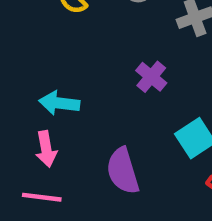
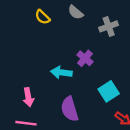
cyan arrow: (59, 103) -> (61, 72), moved

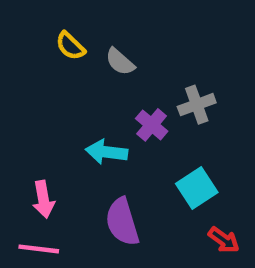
gray semicircle: (76, 12) -> (120, 62), moved
gray cross: (109, 26) -> (197, 105), moved

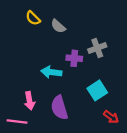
purple cross: (152, 125) -> (74, 58), turned -35
pink arrow: (43, 199) -> (30, 101), moved

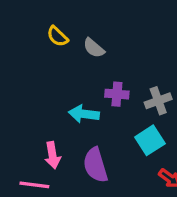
gray cross: (97, 48) -> (158, 101), moved

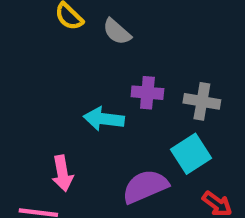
gray cross: (158, 101) -> (202, 101), turned 30
purple semicircle: (95, 165) -> (145, 186), moved, turned 84

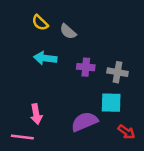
cyan arrow: (104, 119) -> (45, 58), moved
cyan square: (191, 154) -> (111, 103), turned 35

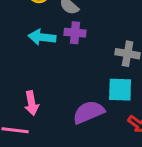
purple cross: (86, 67) -> (75, 33), moved

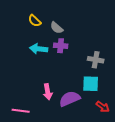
pink arrow: (32, 103) -> (48, 92), moved

